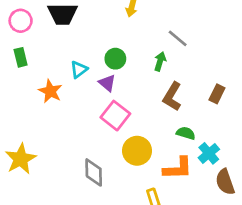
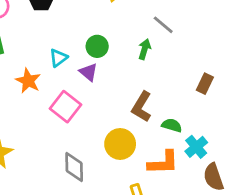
brown L-shape: (172, 97) -> (142, 107), moved
pink square: (115, 116) -> (66, 107), moved

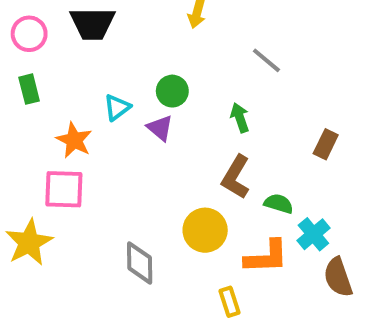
green arrow: (145, 49) -> (240, 118), moved, turned -36
pink square: (66, 107) -> (64, 189), moved, turned -36

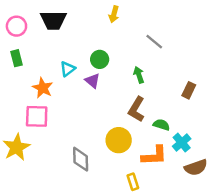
brown semicircle: (338, 277) -> (196, 167), turned -90

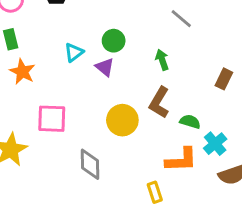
orange star: (43, 88) -> (22, 72), moved
pink square: (37, 116) -> (52, 119), moved
yellow circle: (119, 140) -> (122, 120), moved

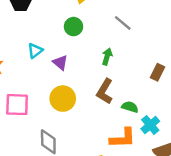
green circle: (114, 41) -> (73, 27), moved
green arrow: (162, 60) -> (107, 57), turned 35
yellow circle: (122, 120) -> (63, 99), moved

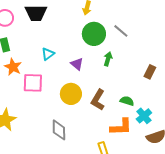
green circle: (73, 27) -> (94, 34), moved, size x1.5
purple triangle: (60, 63) -> (77, 64), moved
brown L-shape: (105, 91) -> (98, 100), moved
pink square: (17, 105) -> (33, 83), moved

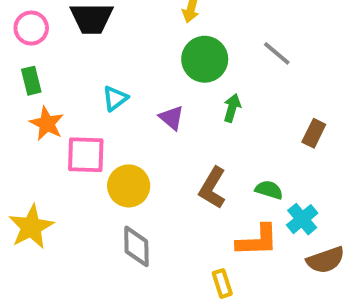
gray line: (121, 31) -> (277, 53), moved
yellow circle: (71, 94) -> (129, 186), moved

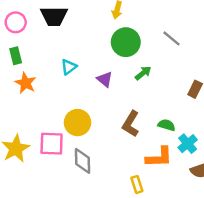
green arrow: (232, 108) -> (143, 73), turned 35
pink square: (86, 155) -> (52, 144), moved

